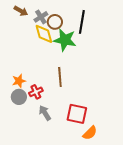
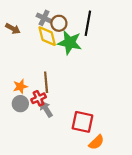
brown arrow: (21, 11) -> (13, 29), moved
gray cross: (41, 17) -> (44, 18), turned -32
brown line: (60, 77) -> (46, 82), moved
gray arrow: (45, 113) -> (46, 109), moved

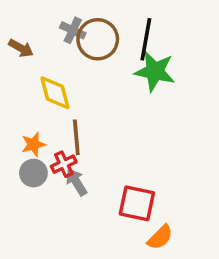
brown circle: (59, 23) -> (98, 39), size x1.5
yellow diamond: (47, 36) -> (55, 93), moved
green star: (70, 43) -> (155, 71), moved

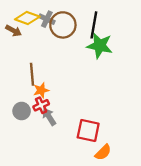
yellow diamond: (55, 93) -> (27, 18), moved, turned -55
brown line: (76, 137) -> (32, 74), moved
orange star: (33, 144) -> (41, 90), moved

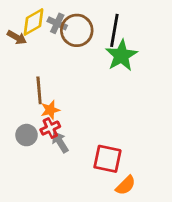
yellow diamond: (27, 18) -> (33, 22), turned -50
green star: (100, 46) -> (121, 56), turned 30

